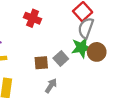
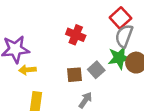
red cross: (33, 18) -> (76, 35), moved

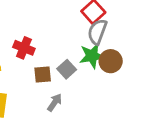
red cross: (76, 35) -> (24, 48), moved

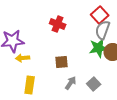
red cross: (24, 48) -> (58, 24), moved
gray square: (67, 69) -> (94, 84), moved

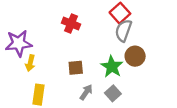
green star: (99, 48) -> (112, 67), moved, turned -30
yellow arrow: (23, 58) -> (30, 63), turned -72

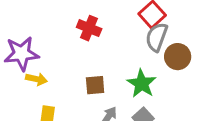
brown circle: (135, 56) -> (178, 57), moved
yellow arrow: (30, 63) -> (36, 79), turned -91

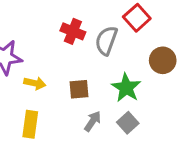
gray semicircle: (157, 37) -> (106, 41), moved
yellow arrow: (36, 79) -> (35, 83), moved

